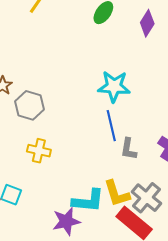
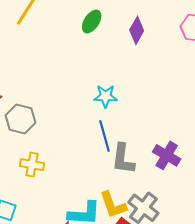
cyan star: (114, 86) -> (106, 96), size x0.7
gray L-shape: (129, 149) -> (123, 159), size x1.4

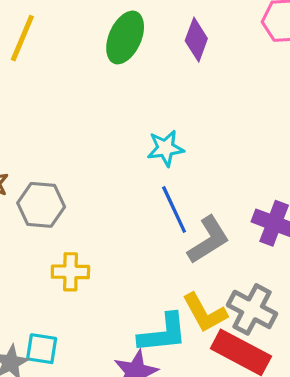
green ellipse: (92, 21) -> (125, 37), size x1.4
gray L-shape: (123, 159) -> (208, 240), turned -120

